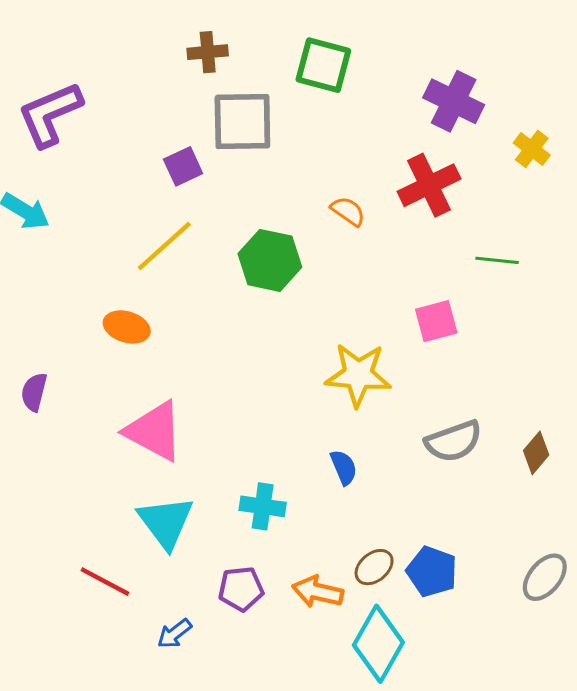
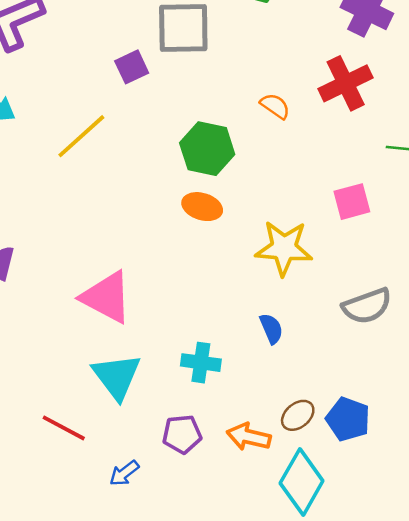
yellow line: (164, 246) -> (81, 136), moved
orange ellipse: (127, 327) -> (202, 207), moved

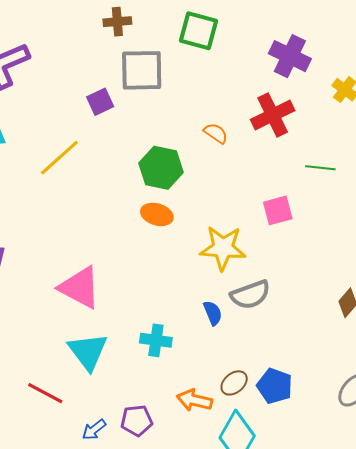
gray semicircle: (367, 306) -> (250, 295), moved
purple pentagon: (182, 434) -> (137, 420), moved

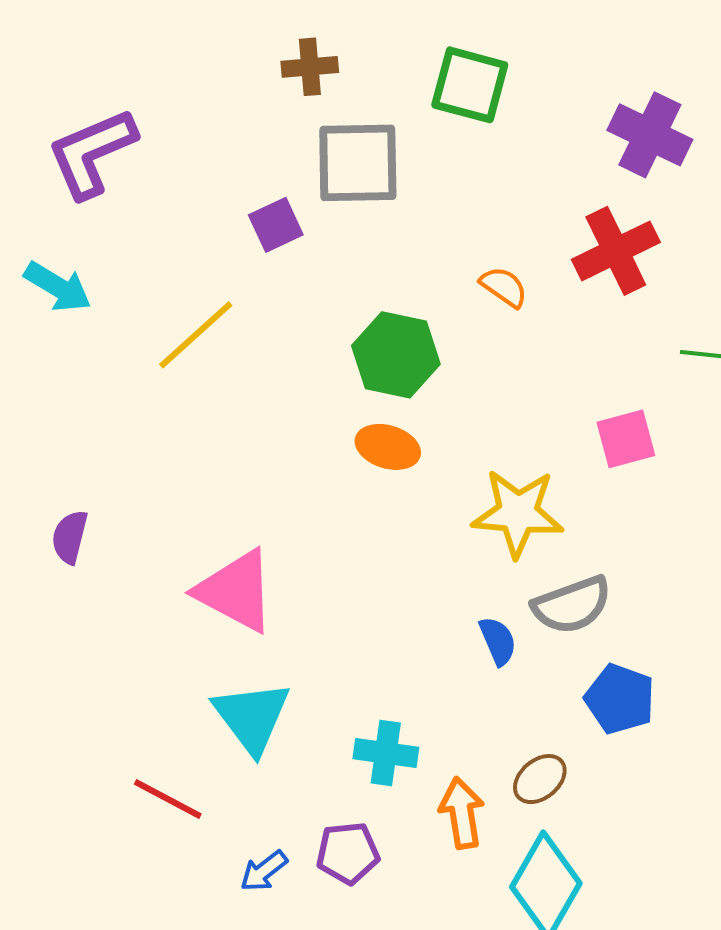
cyan cross: (156, 340) -> (386, 753), moved
blue pentagon: (275, 386) -> (620, 699), moved
orange arrow: (194, 400) -> (462, 813), turned 68

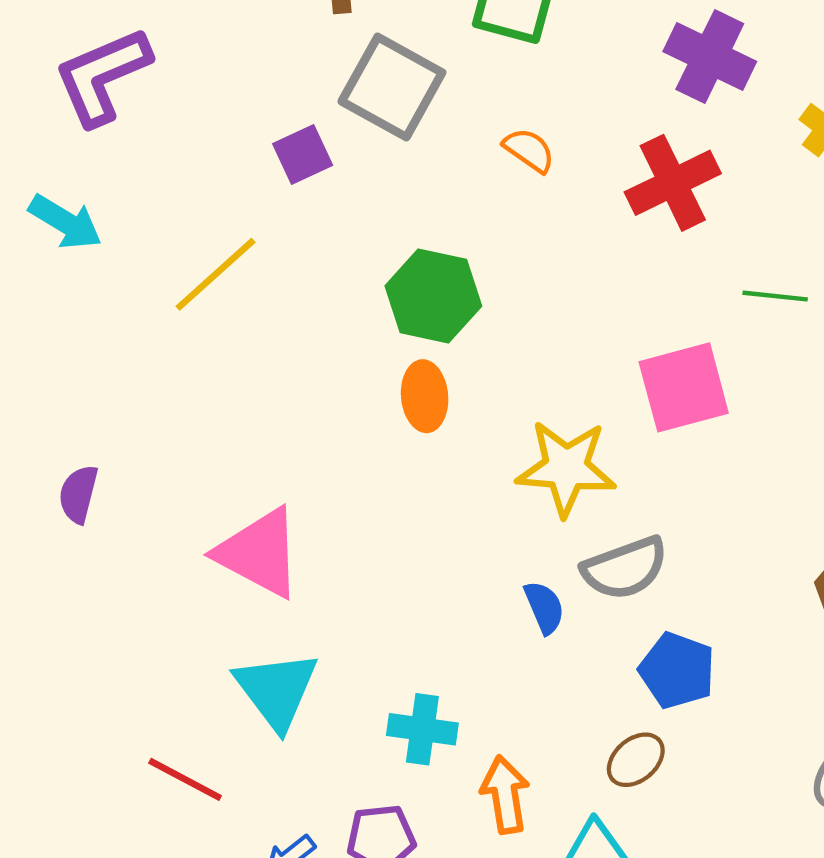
gray square: (358, 163) -> (392, 87), turned 30
orange semicircle: (504, 287) -> (529, 150), moved
pink square: (626, 439) -> (684, 387), size x1.4
orange ellipse: (388, 447) -> (425, 396), turned 68
brown ellipse: (540, 779) -> (636, 760), moved

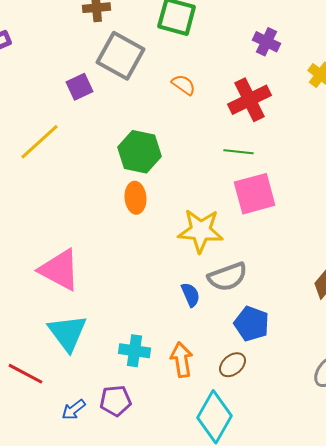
purple cross: (710, 57) -> (266, 42), size x0.7
green line: (775, 296) -> (238, 152), moved
orange arrow: (505, 795) -> (182, 360), moved

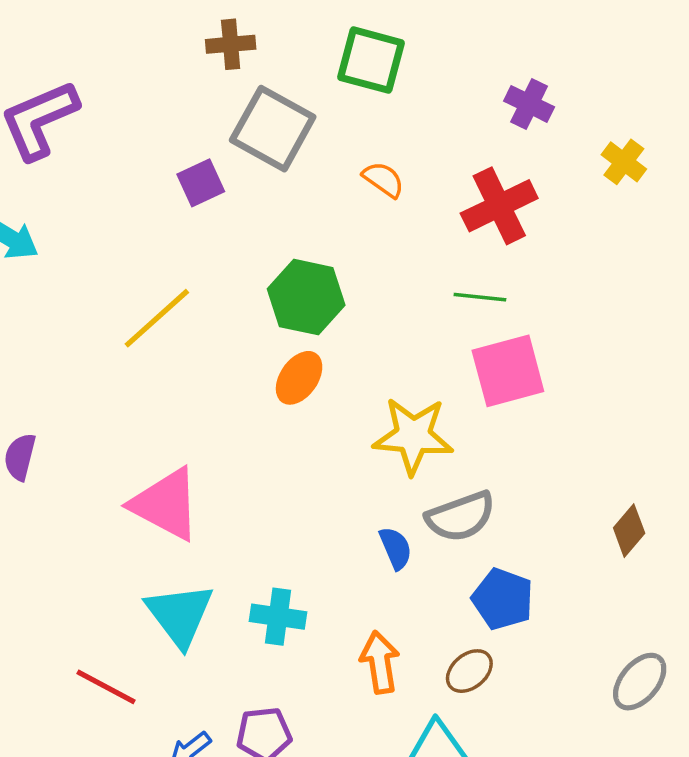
yellow line: (40, 142) -> (157, 318), moved
orange ellipse: (136, 198) -> (299, 378), turned 40
cyan cross: (134, 351) -> (278, 617), moved

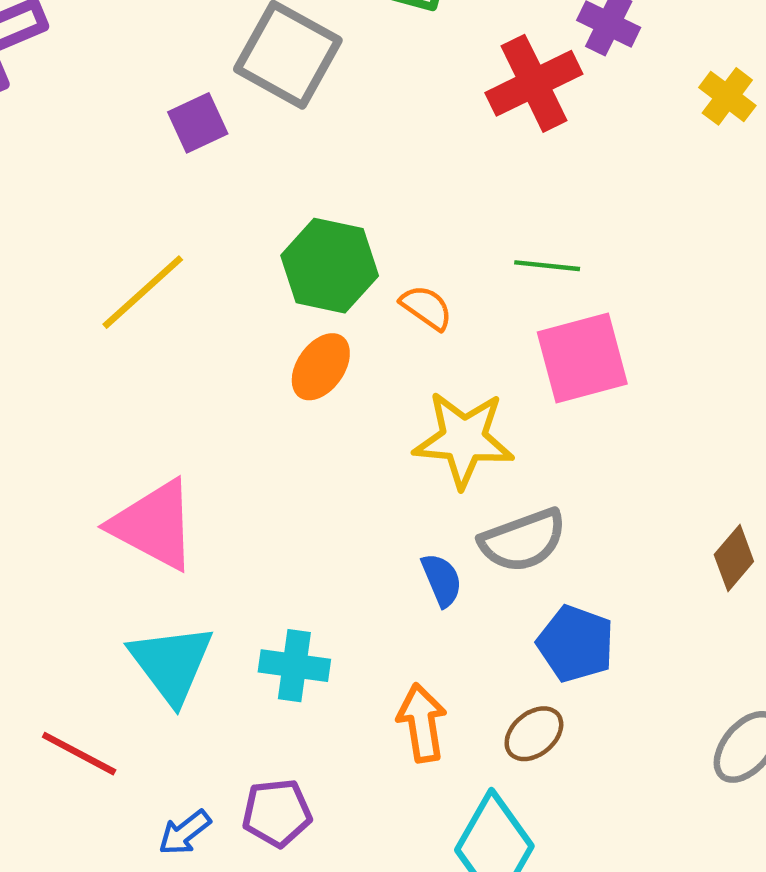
orange semicircle: (383, 179) -> (426, 307), moved
red cross: (499, 206) -> (534, 83), moved

